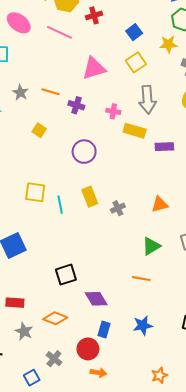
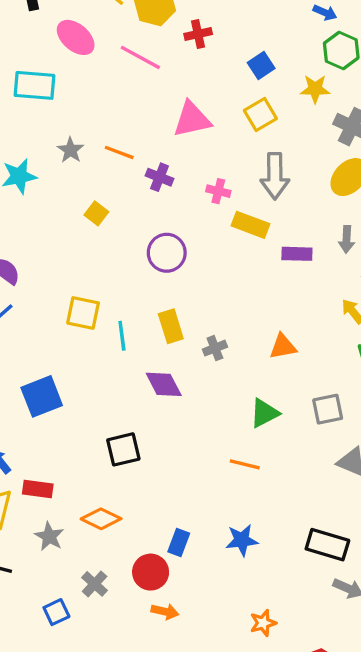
purple diamond: (96, 299) -> (164, 384), moved

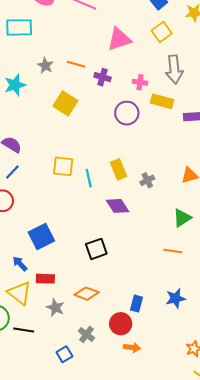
yellow square: (96, 213) -> (65, 103), size x1.6
purple circle: (167, 253) -> (127, 113), moved
blue square: (42, 396) -> (41, 236), moved

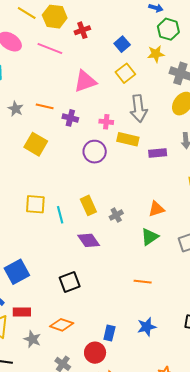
green triangle: (182, 218) -> (150, 237), moved

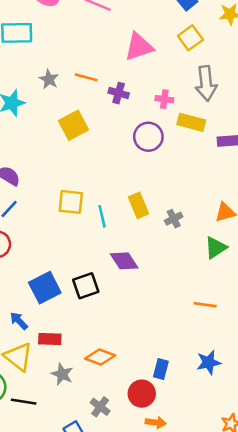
yellow square: (36, 144) -> (73, 125), turned 30
purple diamond: (89, 240) -> (124, 261), moved
black square: (70, 282) -> (86, 286), moved

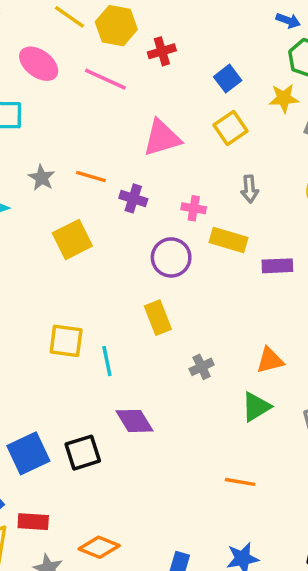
gray arrow: (206, 83) -> (250, 189), size x0.6
yellow rectangle: (138, 205) -> (158, 318), moved

